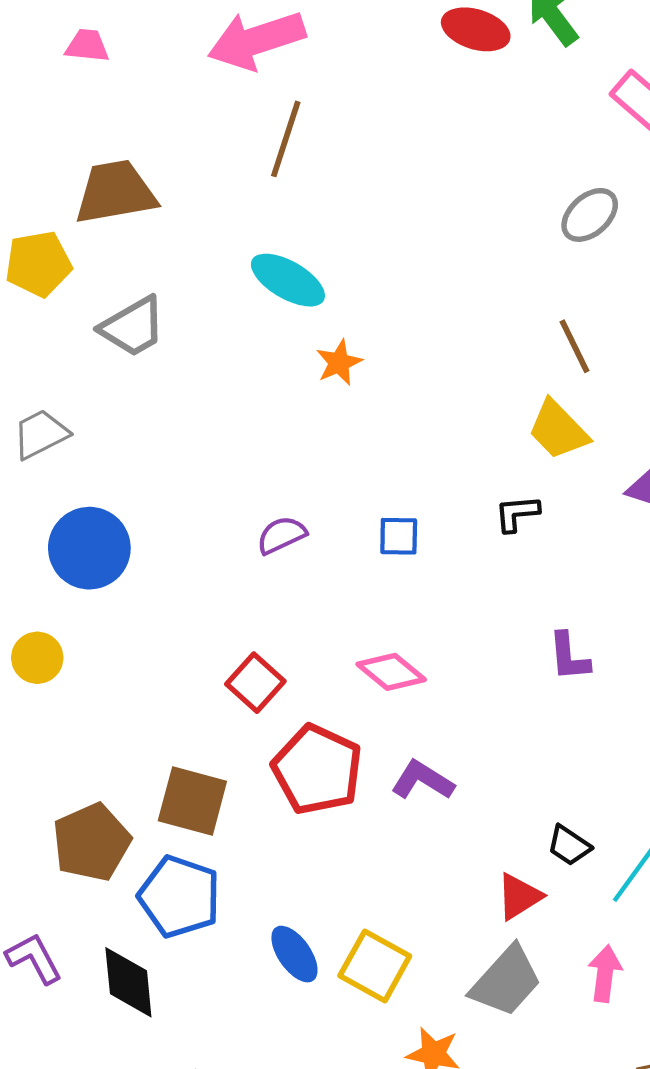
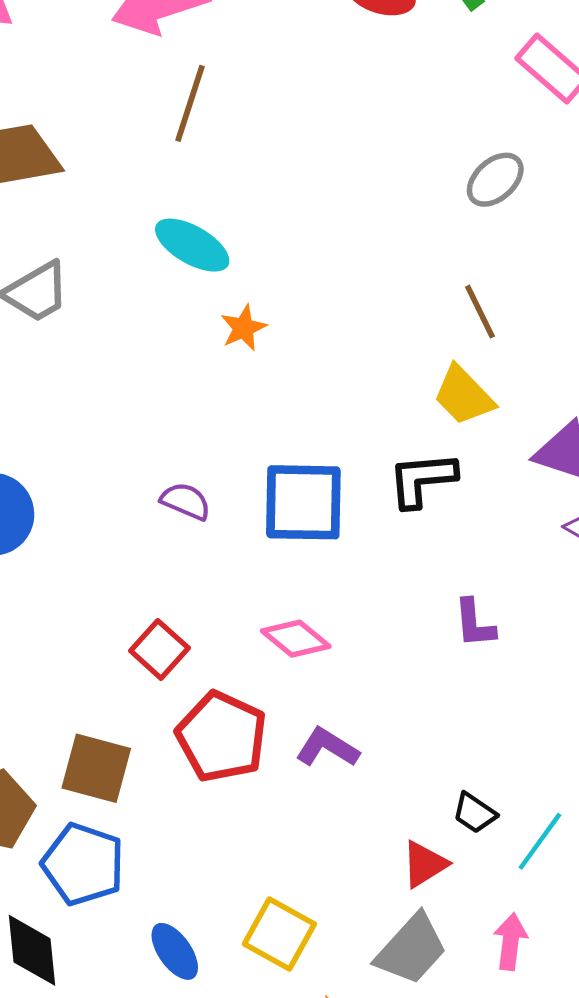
black L-shape: (517, 513) -> (422, 479), size x1.5
purple semicircle: (281, 535) -> (186, 501), turned 48
blue square: (399, 536) -> (303, 502), size x2.0
blue ellipse: (294, 954) -> (175, 951), moved

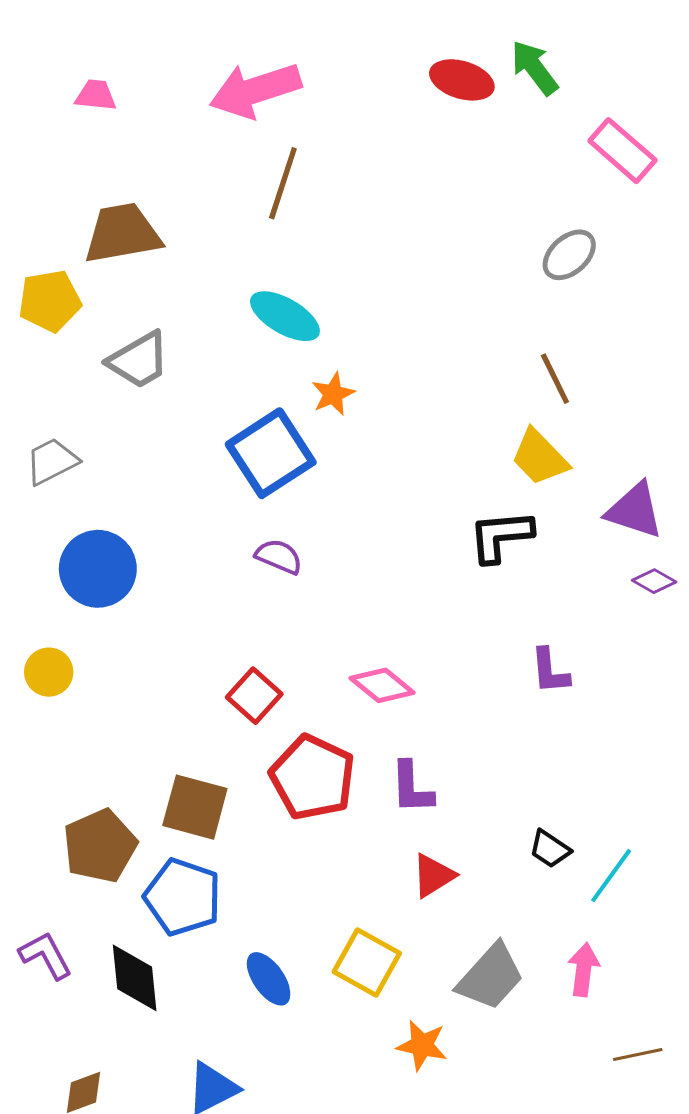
blue square: (303, 502) -> (271, 453), moved, turned -34
purple L-shape: (327, 748) -> (412, 788), turned -124
red triangle: (424, 864) -> (433, 876), moved

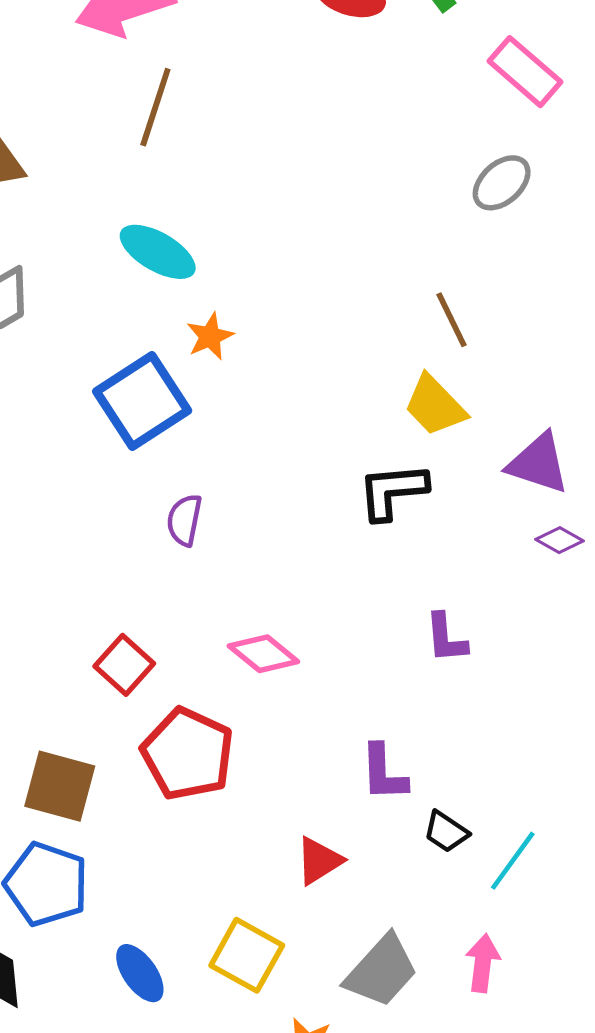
gray ellipse: (569, 255) -> (502, 183), moved
purple semicircle: (279, 557) -> (184, 520), moved, turned -102
purple L-shape: (412, 788) -> (384, 773), moved

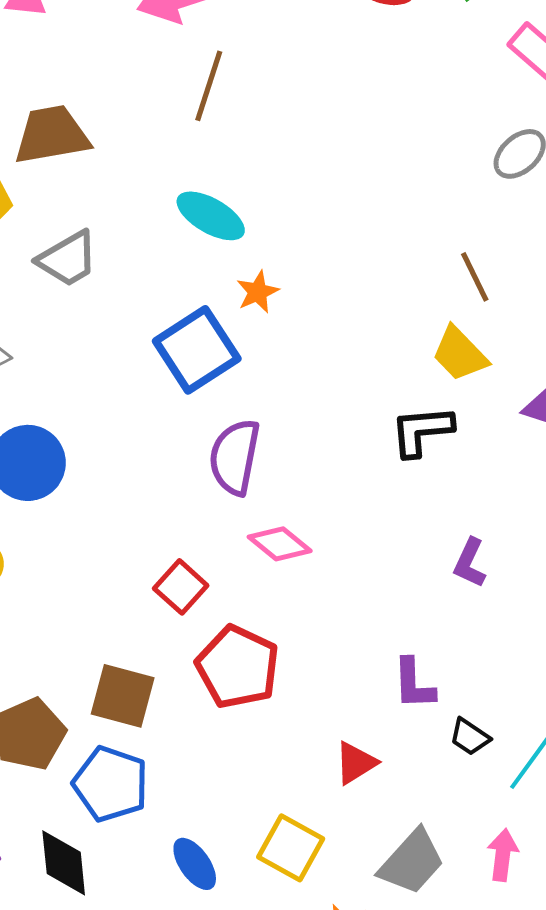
purple semicircle: (184, 520) -> (235, 457), size x1.6
purple L-shape: (446, 638) -> (470, 563), turned 30
pink diamond: (263, 654) -> (280, 544), moved

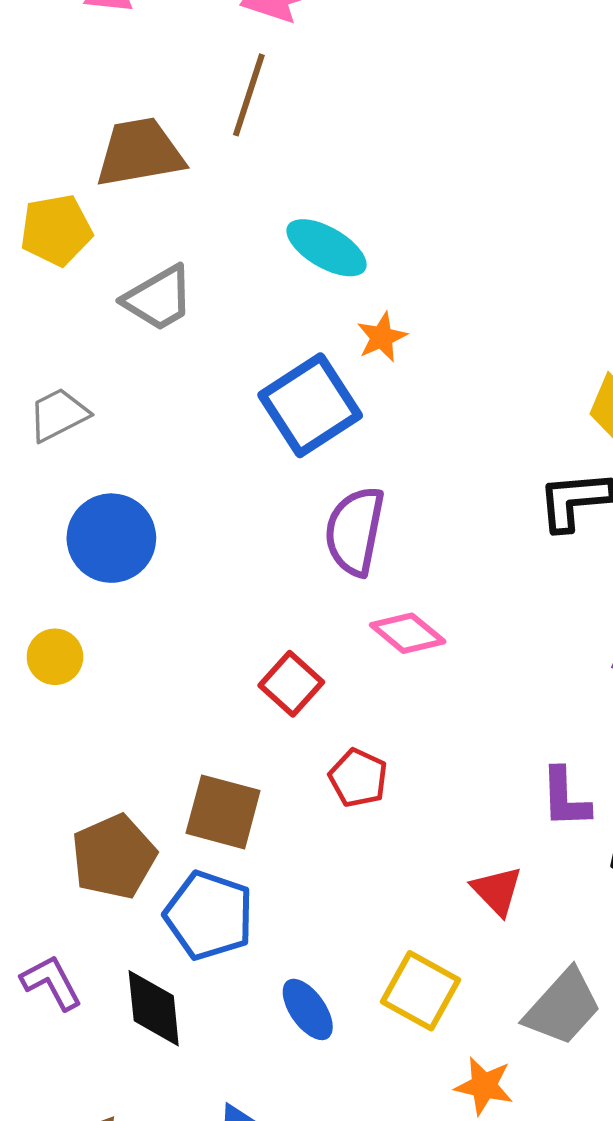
brown line: (209, 86) -> (249, 95), moved
red pentagon: (238, 667) -> (358, 778), size x0.6
red triangle: (356, 763) -> (497, 891), turned -42

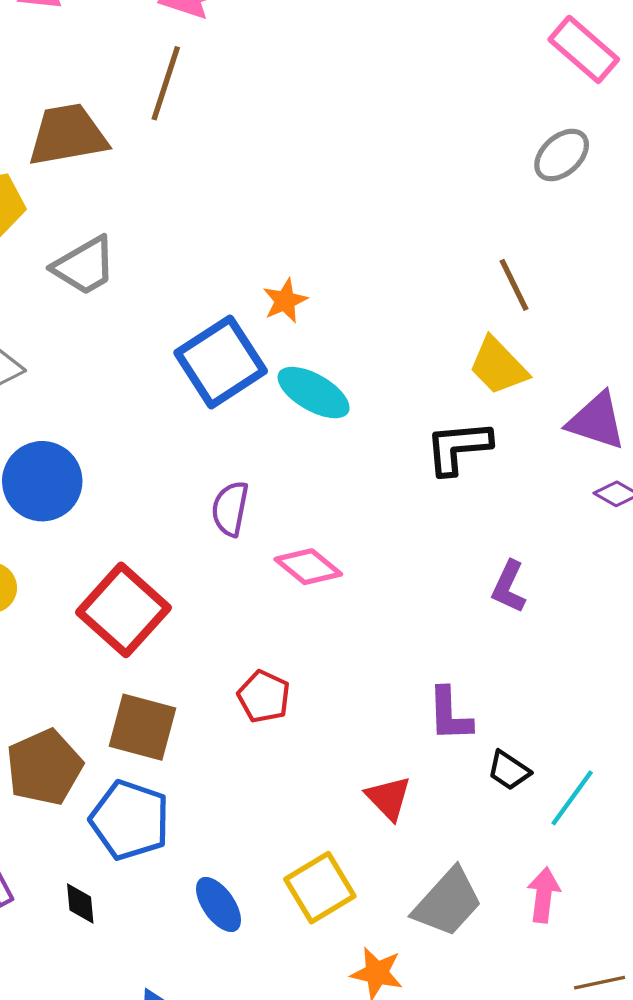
cyan ellipse: (327, 248) -> (314, 393), moved
purple semicircle: (355, 531) -> (230, 509), moved, size x0.7
red square: (291, 684) -> (124, 610), moved, size x1.6
yellow square: (421, 991) -> (320, 888), turned 30
black diamond: (154, 1008) -> (80, 903), size x0.6

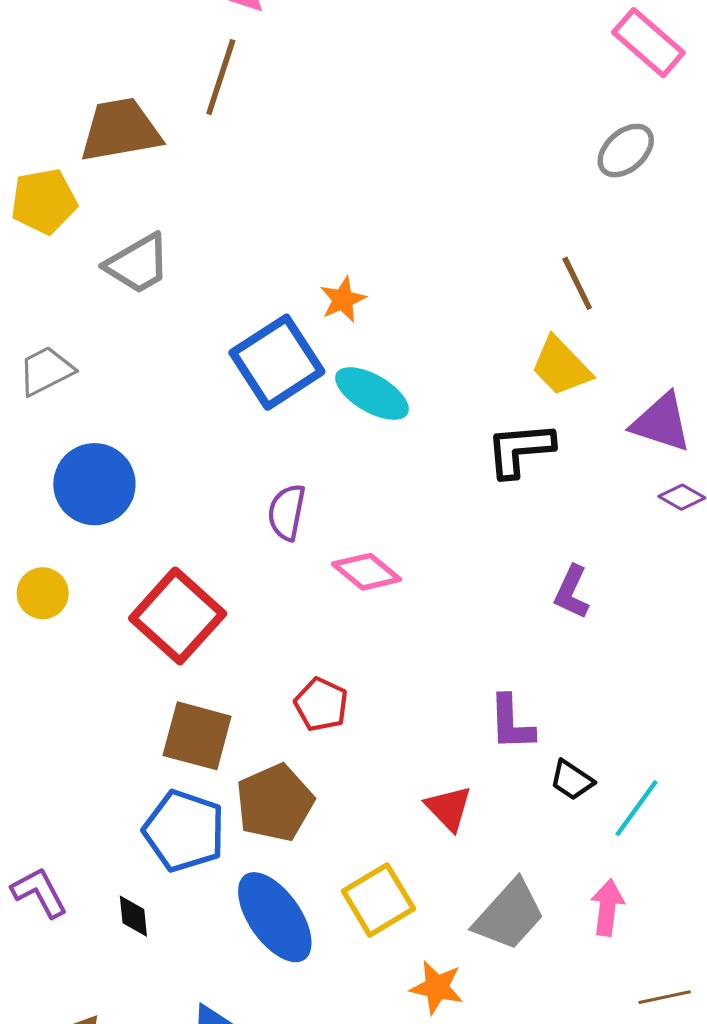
brown pentagon: (44, 767) -> (275, 803), moved
blue ellipse: (219, 904) -> (275, 917), size x1.6

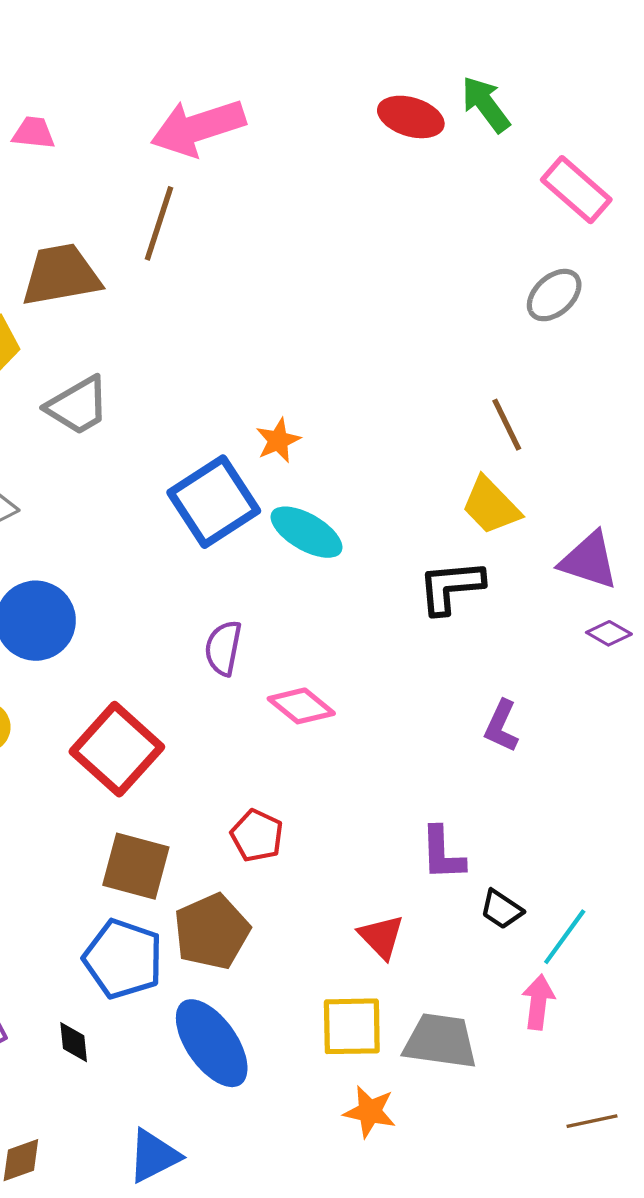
yellow square: (378, 900) -> (352, 1026), moved, turned 30
pink arrow: (607, 907) -> (538, 1002), moved
gray trapezoid: (509, 915) -> (440, 1041), turned -124

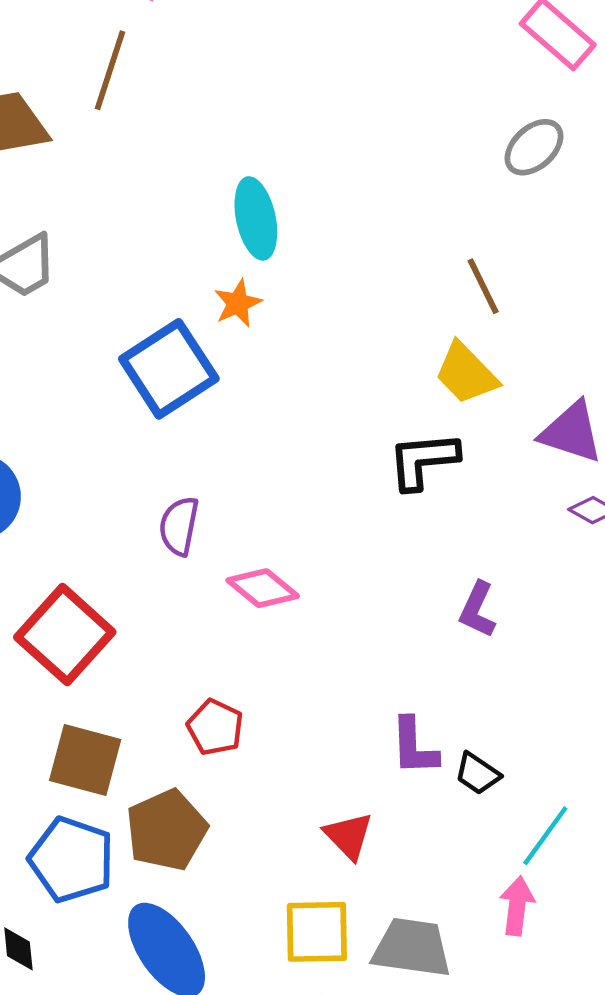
cyan ellipse: (307, 532) -> (256, 218), moved, turned 48
black trapezoid: (501, 909) -> (477, 774), moved

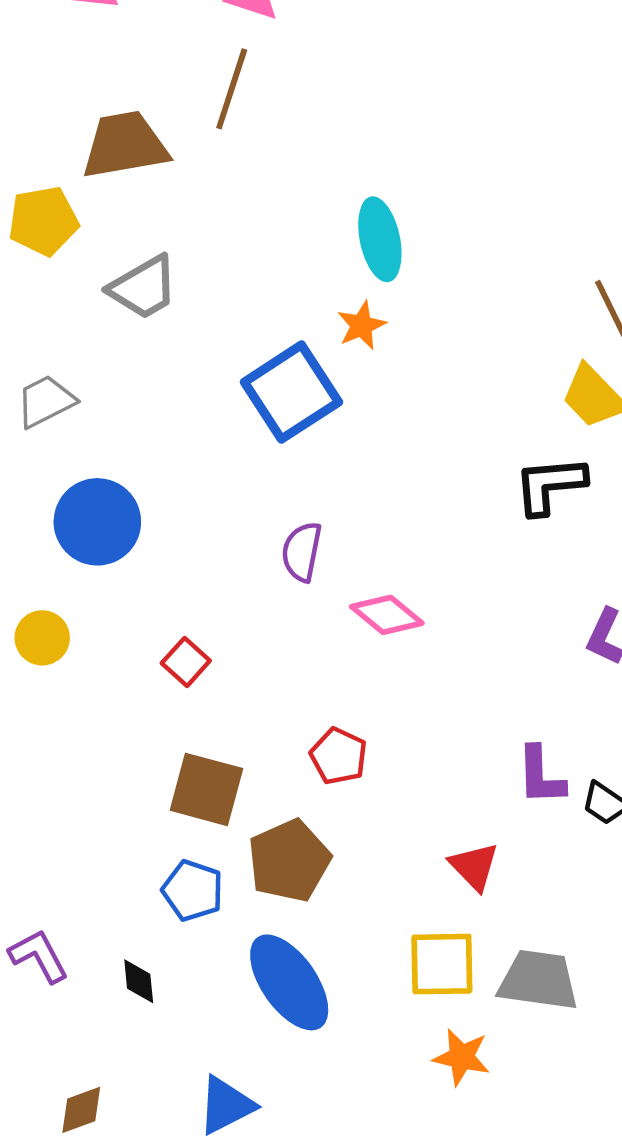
red square: (65, 635) -> (186, 662), size x0.5
blue pentagon: (72, 860) -> (193, 891), size x0.7

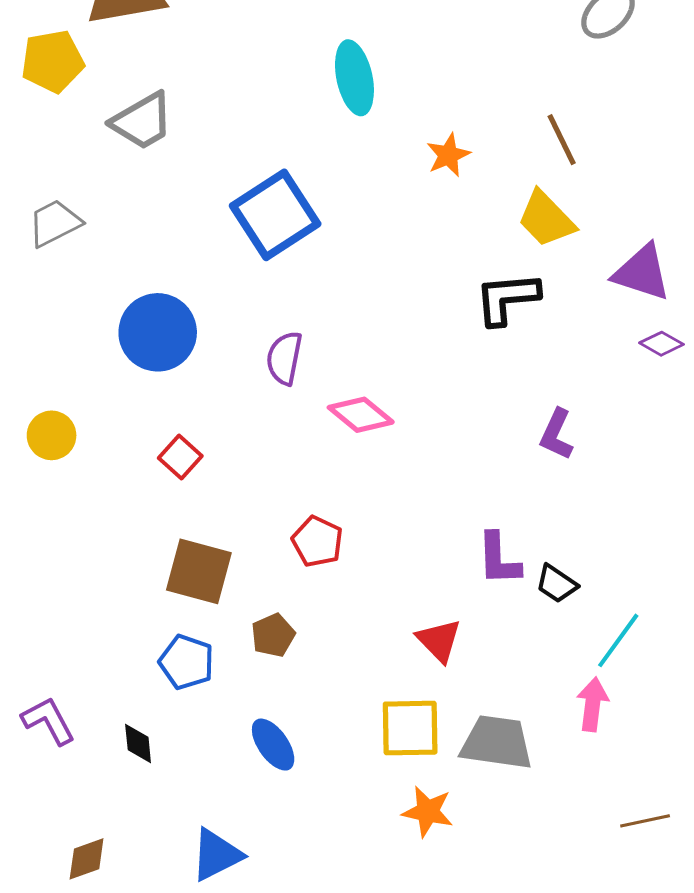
orange star: (362, 325) -> (448, 155), moved
blue circle: (97, 522) -> (158, 332), moved
brown pentagon: (289, 861) -> (273, 635), size x0.6
blue ellipse: (289, 982) -> (273, 745), size x0.6

